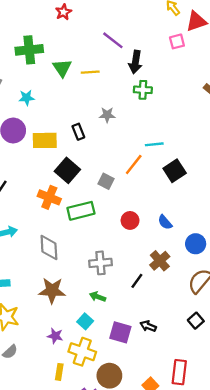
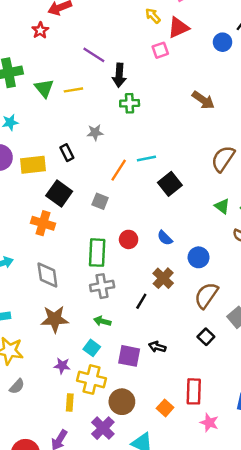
orange line: (134, 165) -> (119, 170), moved
green rectangle: (81, 211) -> (97, 253), moved, turned -68

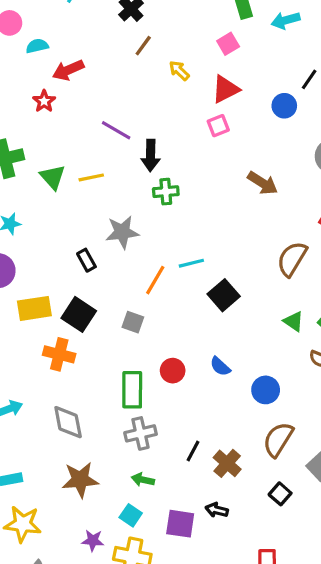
yellow arrow: (153, 16) -> (179, 71), moved
pink square: (160, 50) -> (218, 126), moved
gray star: (95, 133) -> (122, 232), size x1.5
yellow rectangle: (33, 165) -> (34, 308), moved
brown cross: (163, 278) -> (227, 463), moved

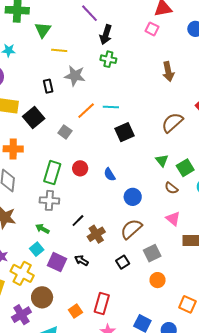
pink square: (218, 126) -> (152, 29), turned 32
yellow line: (91, 177) -> (59, 50), moved
brown arrow: (263, 183) -> (168, 72), turned 30
orange cross: (59, 354) -> (13, 149), moved, turned -30
cyan square: (131, 515) -> (37, 249), moved

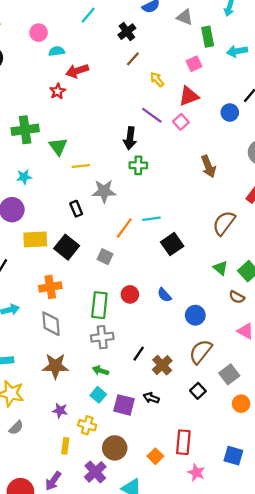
purple line: (90, 13) -> (152, 115), moved
pink square: (152, 29) -> (181, 122), turned 32
yellow cross: (22, 273) -> (87, 425), size x0.7

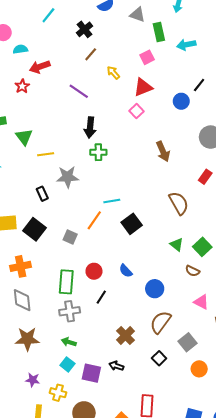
purple line: (152, 115) -> (79, 91), moved
brown semicircle: (224, 223) -> (179, 203), turned 115
orange line: (124, 228) -> (94, 220), moved
black line: (139, 354) -> (101, 297), moved

